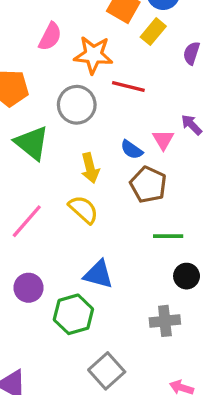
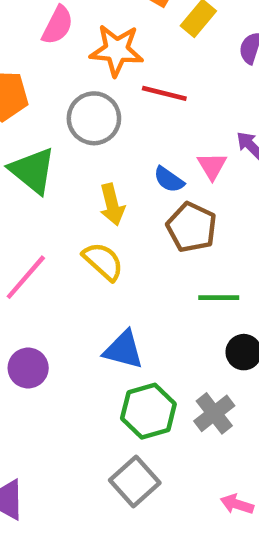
green hexagon: (73, 314) -> (148, 411), moved
gray cross: (165, 321) -> (214, 413), turned -32

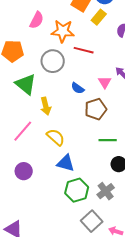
blue semicircle: (169, 180) -> (78, 88), moved
yellow arrow: (112, 205) -> (46, 106), moved
brown pentagon: (192, 227) -> (96, 109), turned 30
yellow semicircle: (103, 261) -> (56, 137), moved
gray square: (135, 481) -> (92, 221), moved

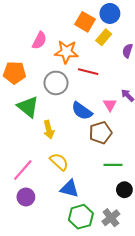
blue semicircle: (78, 88) -> (82, 111), size x1.5
pink line: (23, 131) -> (23, 170), moved

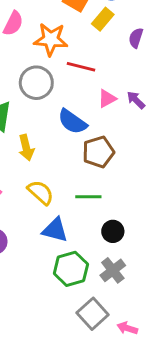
pink triangle: (110, 105) -> (107, 99), moved, turned 32
green line: (113, 165) -> (88, 197), moved
black circle: (124, 190) -> (113, 231), moved

